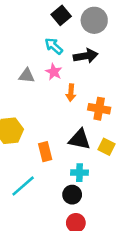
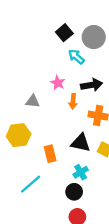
cyan arrow: (54, 46) -> (76, 57), moved
black arrow: (86, 56) -> (92, 85), moved
gray triangle: (27, 76) -> (33, 101), moved
cyan cross: (79, 173) -> (81, 172), turned -32

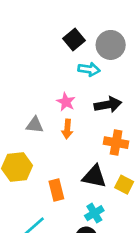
cyan arrow: (76, 57) -> (89, 69), turned 147
orange arrow: (73, 101) -> (67, 129), moved

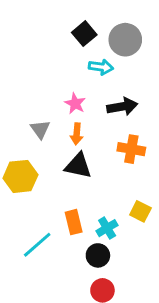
gray triangle: (35, 125) -> (40, 129), turned 48
black triangle: (94, 176) -> (78, 166), moved
yellow square: (124, 185) -> (140, 211), moved
orange rectangle: (56, 190) -> (74, 222), moved

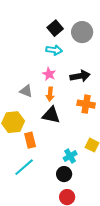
cyan arrow: (101, 67) -> (54, 50), moved
gray triangle: (40, 129) -> (26, 91), turned -32
orange rectangle: (74, 222) -> (30, 140), moved

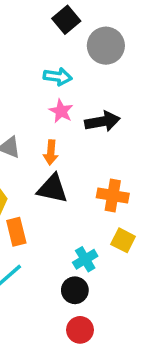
black square: (55, 28) -> (66, 20), moved
pink star: (49, 74) -> (61, 111), moved
orange cross: (86, 104) -> (113, 196), moved

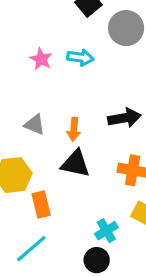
pink star: (61, 111) -> (41, 59), moved
black arrow: (102, 121) -> (124, 118), moved

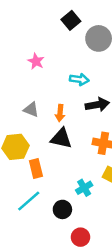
cyan arrow: (80, 57) -> (79, 79), moved
black circle: (97, 260) -> (62, 209), moved

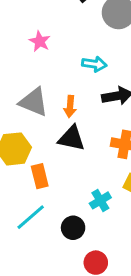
gray triangle: (31, 109) -> (34, 102), size x1.5

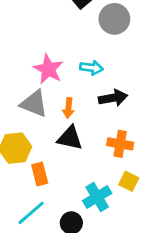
pink star: (40, 41) -> (48, 69), moved, size x1.5
cyan cross: (100, 200) -> (97, 197), size x1.4

